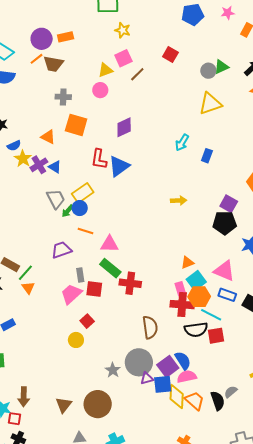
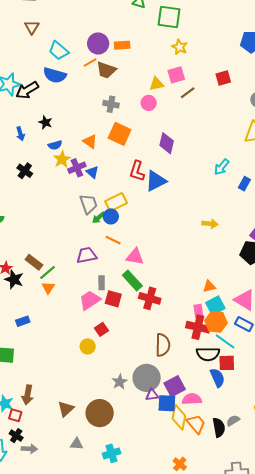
red square: (170, 54) -> (223, 78), turned 35
purple diamond: (124, 127) -> (167, 143), turned -60
blue semicircle: (183, 361) -> (217, 378), moved

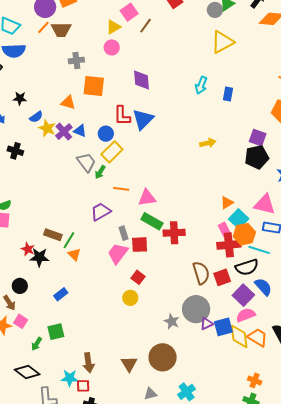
blue circle: (111, 216) -> (106, 134), moved
red square: (227, 363) -> (222, 277), moved
purple square: (175, 386) -> (243, 295), moved

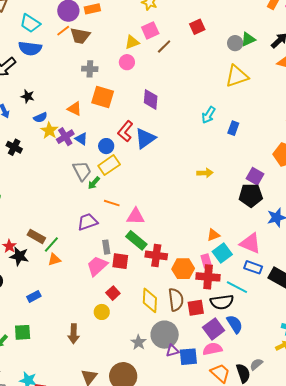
red L-shape: (122, 116) -> (125, 131), turned 30
orange hexagon: (244, 234) -> (183, 269), moved
orange triangle: (74, 254) -> (54, 260), turned 48
yellow diamond: (239, 336) -> (150, 300), moved
brown arrow: (88, 363) -> (74, 334), moved

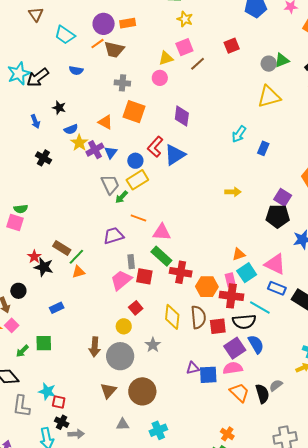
blue semicircle: (30, 48) -> (76, 70), moved, size x0.6
blue triangle: (81, 139) -> (111, 152), turned 32
gray circle: (165, 335) -> (120, 356), moved
gray star: (138, 342) -> (153, 345), moved

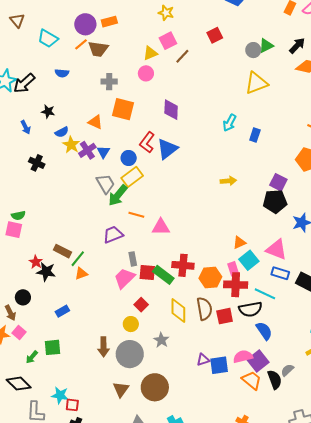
green arrow: (121, 197) -> (118, 195), size x1.6
green rectangle: (161, 256) -> (163, 275), moved
purple square: (235, 348) -> (258, 361), moved

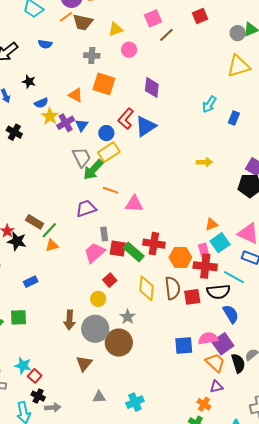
yellow triangle: (150, 53) -> (116, 29), moved
purple triangle: (203, 360) -> (216, 387), moved
brown circle: (155, 387) -> (119, 343), moved
red square: (72, 405) -> (35, 376), turned 32

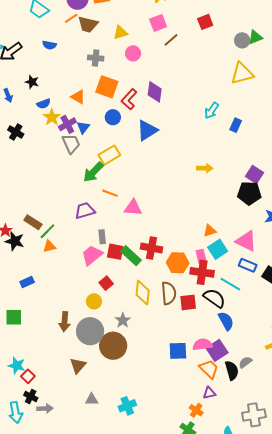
red L-shape: (126, 119) -> (129, 99), moved
blue circle: (106, 133) -> (113, 117), moved
gray trapezoid: (82, 157) -> (71, 144), moved
black semicircle: (218, 292) -> (214, 298), turned -140

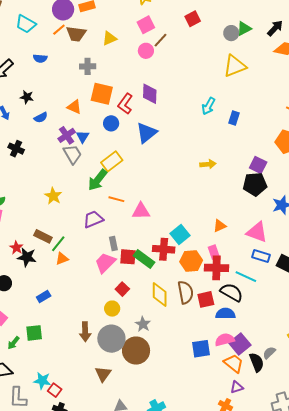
pink circle: (133, 53) -> (146, 51), moved
yellow star: (52, 117) -> (53, 196), moved
cyan square: (218, 249) -> (180, 234), moved
blue semicircle: (226, 321) -> (225, 314), moved, turned -54

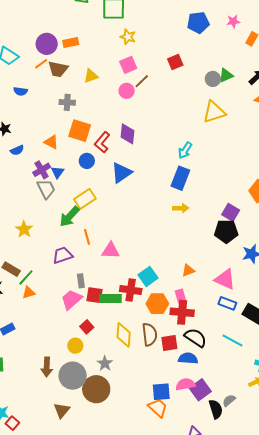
blue rectangle: (234, 118) -> (180, 178), moved, size x1.6
orange line: (116, 199) -> (87, 237), turned 56
green rectangle: (144, 259) -> (110, 299), turned -40
cyan line: (246, 277) -> (232, 341), moved
orange trapezoid: (234, 363) -> (158, 408), moved

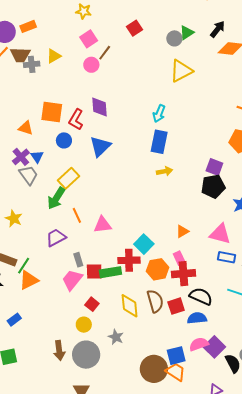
gray cross: (67, 102) -> (32, 64), moved
orange triangle: (29, 293) -> (29, 280), size x1.5
brown circle: (96, 389) -> (154, 369), moved

